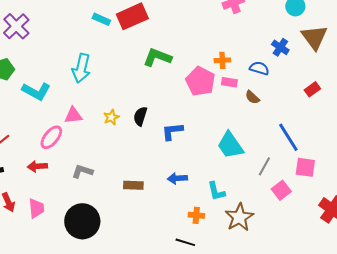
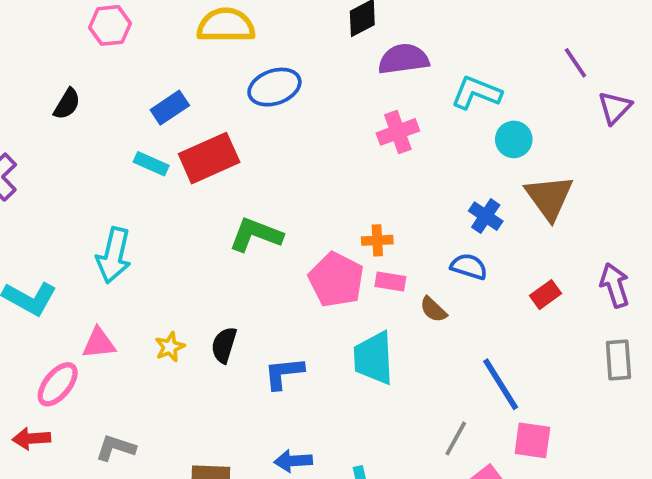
blue semicircle: (259, 68) -> (469, 267), moved
cyan trapezoid: (230, 145) -> (374, 358), moved, turned 32

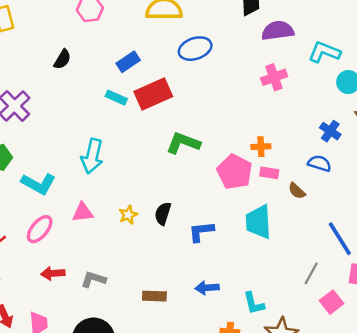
pink ellipse: (58, 384) -> (40, 229), moved
red arrow: (31, 438) -> (53, 273), moved

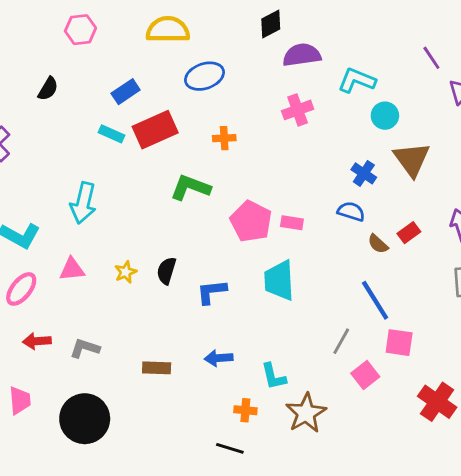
orange cross: (261, 147) -> (224, 138), moved
brown semicircle: (297, 191) -> (378, 244), moved

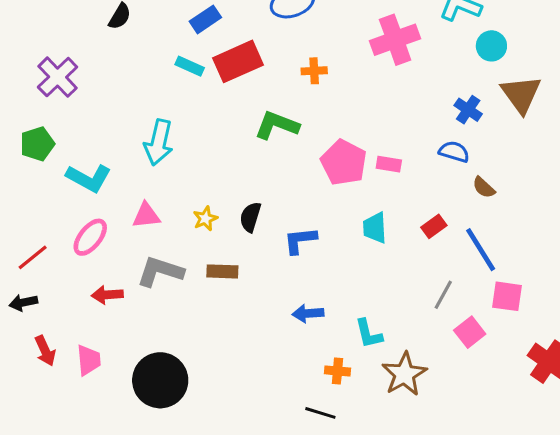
pink cross: (298, 110) -> (395, 40), size x1.4
red rectangle: (409, 233) -> (434, 226), moved
cyan trapezoid: (279, 281) -> (375, 228), size x0.7
gray L-shape: (85, 348) -> (160, 271), moved, size x1.4
brown rectangle: (157, 368) -> (222, 271), moved

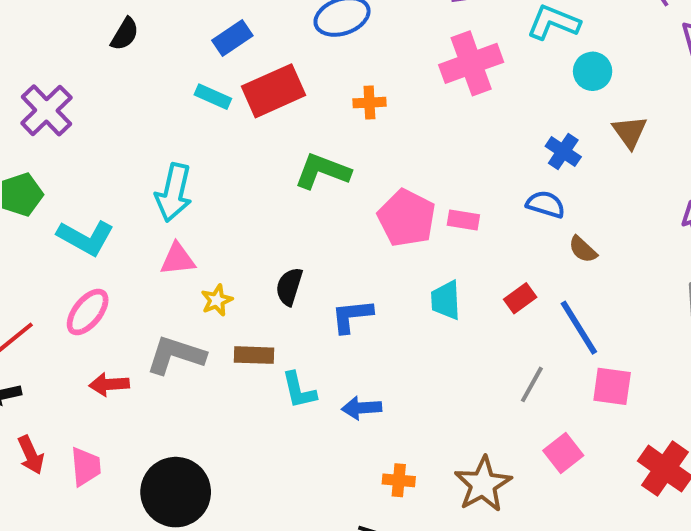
brown triangle: (521, 94) -> (630, 132), size x0.7
pink triangle: (146, 215) -> (178, 259), moved
yellow star: (205, 219) -> (217, 300), moved
pink square: (470, 332) -> (563, 453), moved
cyan L-shape: (369, 334) -> (299, 390), moved

